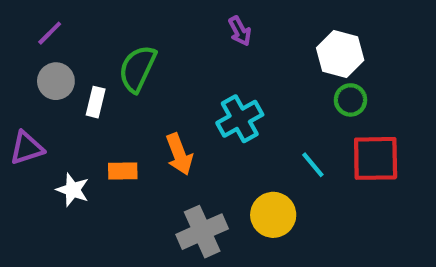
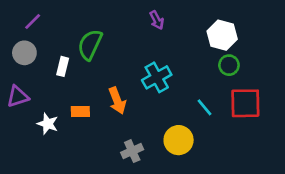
gray circle: (56, 81) -> (24, 53), moved
gray cross: (202, 232) -> (132, 151), size x0.7

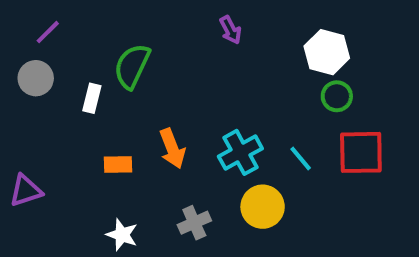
cyan cross: (157, 77) -> (240, 152), moved
purple triangle: (18, 96) -> (26, 191), moved
white star: (48, 124) -> (122, 235), moved

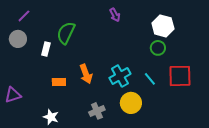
green circle: (337, 96) -> (158, 48), moved
white star: (122, 235) -> (51, 117), moved

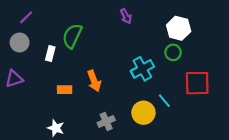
cyan cross: (120, 76) -> (142, 69), moved
cyan line: (150, 79) -> (164, 101), moved
purple triangle: (13, 95) -> (14, 79), moved

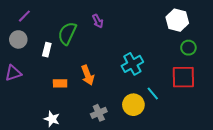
purple arrow: (126, 16) -> (98, 21), moved
white hexagon: (179, 28) -> (177, 20), moved
green circle: (173, 52) -> (188, 48), moved

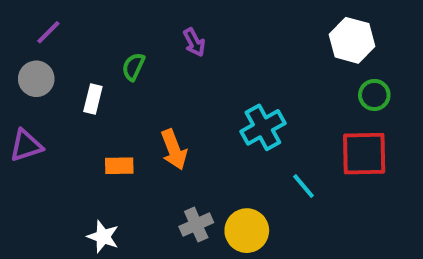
green semicircle: (67, 33) -> (133, 67), size x0.6
yellow circle: (133, 105) -> (247, 231), moved

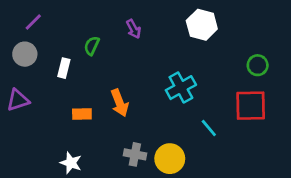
white hexagon: (352, 40) -> (202, 25), moved
gray cross: (196, 225) -> (135, 154), turned 35

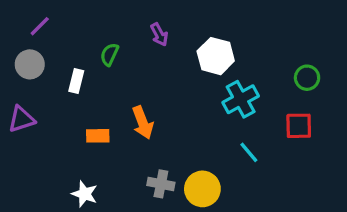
white hexagon: (202, 25) -> (216, 56), moved
cyan cross: (181, 88) -> (241, 99), moved
red square: (251, 106) -> (299, 126), size x0.7

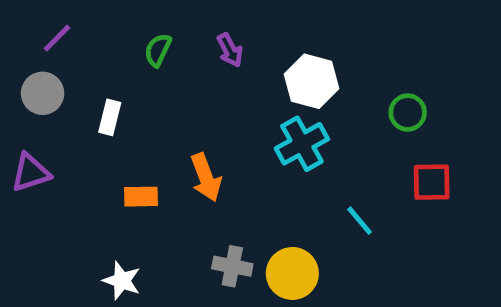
green semicircle: (109, 54) -> (158, 50), moved
green circle: (307, 78) -> (408, 113), moved
cyan cross: (241, 99) -> (302, 144), moved

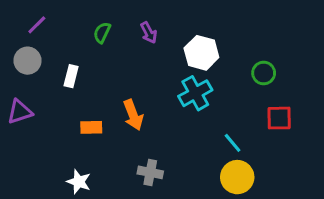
yellow circle: (292, 273) -> (237, 177), moved

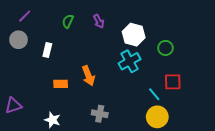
green circle: (264, 73) -> (165, 48), moved
purple triangle: (20, 112) -> (13, 106), moved
red square: (279, 118) -> (173, 82), moved

